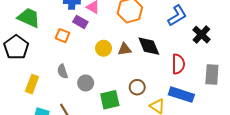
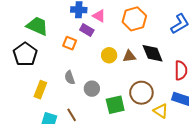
brown circle: (137, 87) -> (141, 93), size x1.5

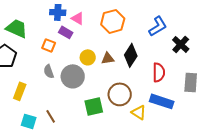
black diamond: (153, 53) -> (131, 55), turned 55
gray semicircle: (70, 77) -> (49, 71), moved
gray circle: (92, 89) -> (73, 76), moved, size x1.5

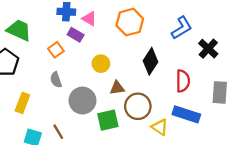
orange square: (49, 45) -> (56, 50), turned 32
brown triangle: (108, 58) -> (117, 88), moved
gray circle: (73, 76) -> (82, 101), moved

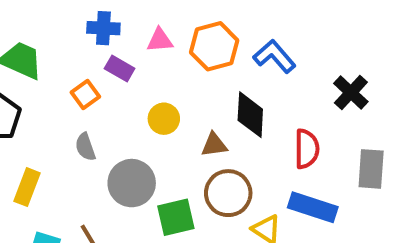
pink triangle: (89, 19) -> (160, 40), moved, turned -35
blue L-shape: (182, 28) -> (274, 56), moved, turned -100
black diamond: (151, 61) -> (250, 115), turned -30
brown triangle: (117, 88) -> (214, 145), moved

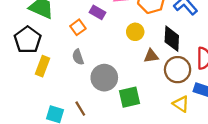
yellow circle: (164, 119) -> (135, 32), moved
yellow rectangle: (27, 187) -> (42, 66), moved
brown circle: (228, 193) -> (178, 70), moved

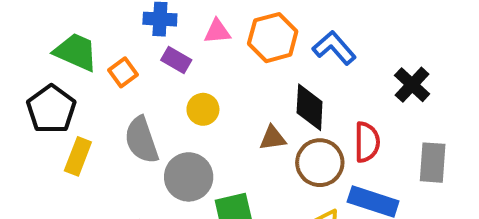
orange square: (78, 27) -> (123, 72), moved
yellow circle: (135, 32) -> (203, 109), moved
gray semicircle: (78, 57) -> (141, 140), size x1.6

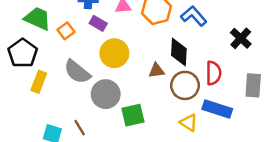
yellow circle: (203, 109) -> (114, 53), size x1.5
gray semicircle: (141, 140) -> (77, 72), turned -32

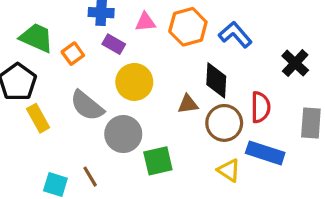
yellow rectangle: (39, 82) -> (38, 118), turned -50

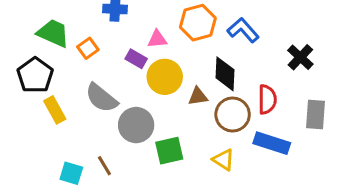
pink triangle: (145, 22) -> (157, 39), moved
purple rectangle: (114, 44) -> (136, 59), moved
yellow circle: (134, 82) -> (165, 77), moved
yellow triangle: (229, 170) -> (223, 160), moved

